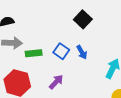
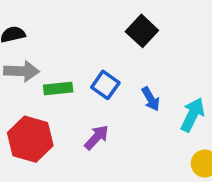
blue arrow: (82, 52) -> (151, 99), moved

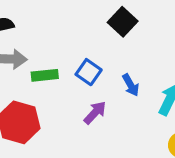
purple arrow: (97, 137) -> (95, 113), moved

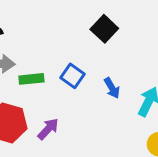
purple arrow: (95, 113) -> (48, 129), moved

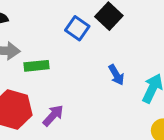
blue square: (72, 76) -> (77, 28), moved

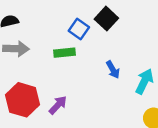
green rectangle: (37, 66) -> (64, 53), moved

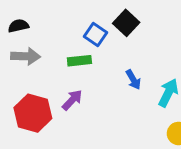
purple arrow: (58, 105) -> (72, 100), moved

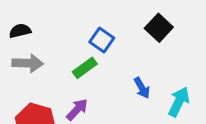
black square: (126, 23) -> (159, 28), moved
green rectangle: (79, 61) -> (85, 68), turned -30

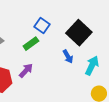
black square: (159, 28) -> (79, 33), moved, size x1.4

